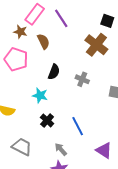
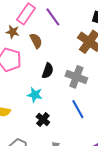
gray cross: (82, 79) -> (76, 77), size x1.5
blue line: (78, 126) -> (78, 109), moved

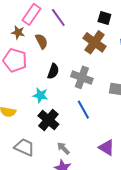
black cross: (43, 119) -> (48, 120), size x1.5

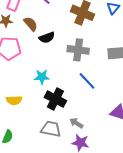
black semicircle: (53, 71) -> (47, 38), moved, turned 63
gray trapezoid: (24, 147) -> (51, 129), moved

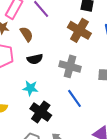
black semicircle: (47, 38) -> (35, 59), moved

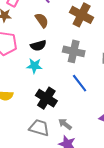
brown semicircle: (26, 34) -> (42, 20), moved
cyan star: (30, 88) -> (34, 66), moved

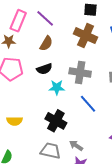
brown semicircle: (42, 20) -> (46, 43), turned 70
cyan star: (34, 66) -> (57, 87), moved

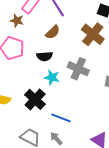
blue line: (88, 104) -> (61, 118), moved, turned -42
black cross: (56, 121) -> (35, 99), moved

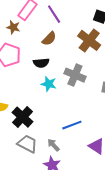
black cross: (35, 99) -> (23, 117), moved
blue line: (61, 118) -> (72, 125), moved, turned -42

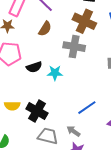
black semicircle: (41, 63) -> (34, 67), moved
gray cross: (75, 75) -> (74, 47), moved

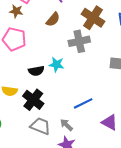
gray cross: (74, 47) -> (79, 41), turned -30
black semicircle: (34, 67) -> (36, 71), moved

